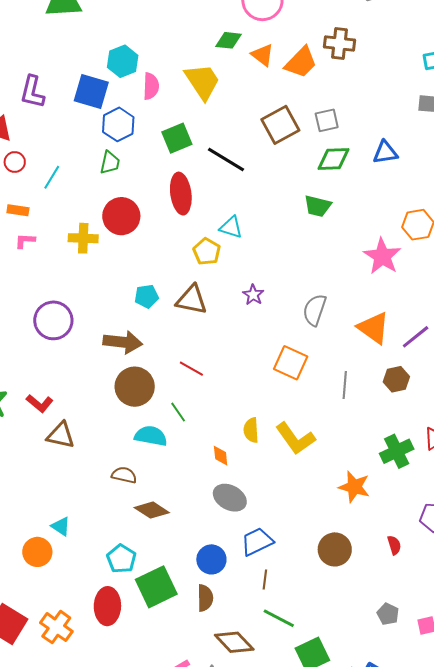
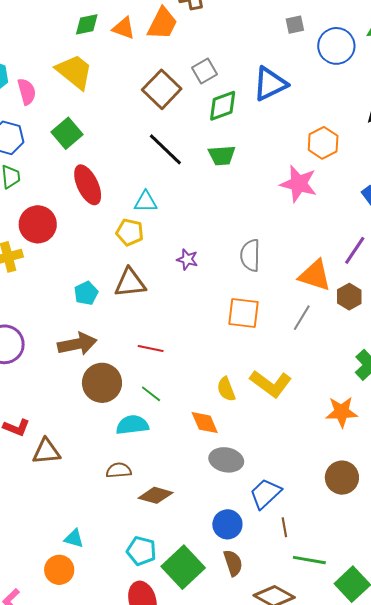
blue triangle: (385, 152) -> (270, 84), size x1.4
black line: (226, 159) -> (165, 149), moved, turned 30
orange triangle: (373, 328) -> (315, 275), moved
gray line: (345, 385) -> (302, 318), turned 44
orange diamond: (221, 456) -> (205, 423), size x1.4

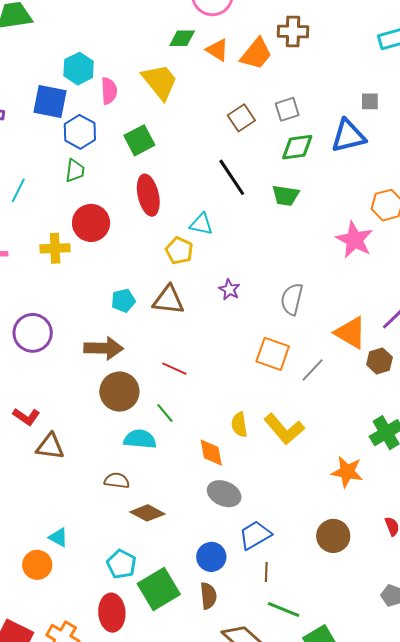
gray square: (295, 25) -> (370, 101), moved
brown square: (162, 89) -> (241, 118), size x0.7
gray line: (302, 318) -> (313, 370), moved

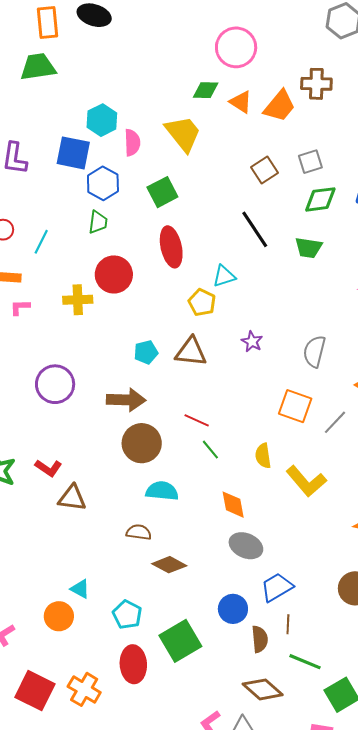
cyan triangle: (201, 224) -> (224, 276), turned -30
green line: (165, 413) -> (210, 450), moved
yellow semicircle: (239, 425) -> (263, 456), moved
cyan pentagon: (122, 564) -> (127, 615), moved
brown semicircle: (208, 596) -> (260, 639), moved

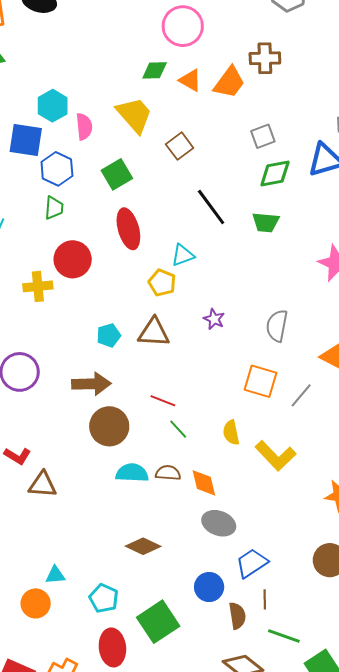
brown square: (265, 170) -> (180, 146), moved
brown semicircle: (139, 532) -> (168, 473), moved
cyan triangle: (80, 589) -> (55, 575), turned -30

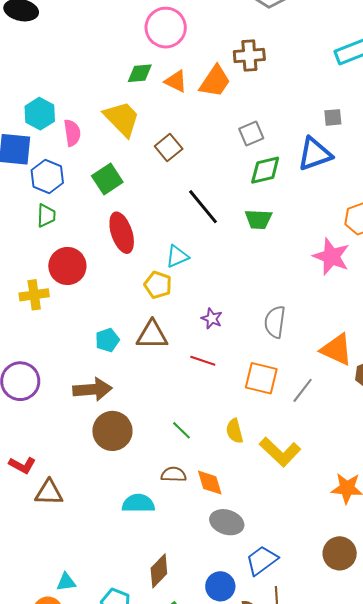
red line: (163, 401) -> (203, 361), moved
cyan semicircle: (132, 473) -> (138, 503), moved
brown diamond: (143, 546) -> (159, 571), moved, turned -68

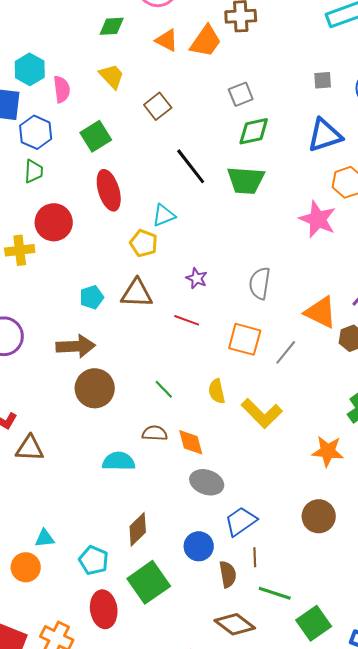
green diamond: (140, 73) -> (112, 26), moved
yellow trapezoid: (122, 119) -> (112, 76), size x0.7
blue triangle: (315, 154) -> (325, 135), moved
green trapezoid: (258, 219) -> (246, 180), size x1.4

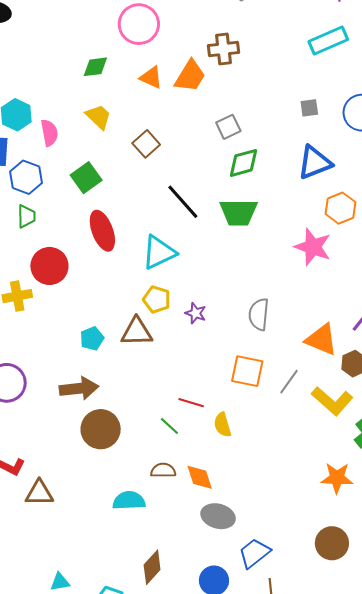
cyan triangle: (164, 215) -> (159, 252), size x1.5
yellow pentagon: (144, 243) -> (157, 300), moved
red line: (187, 320) -> (191, 403), moved
yellow L-shape: (262, 413) -> (332, 401), moved

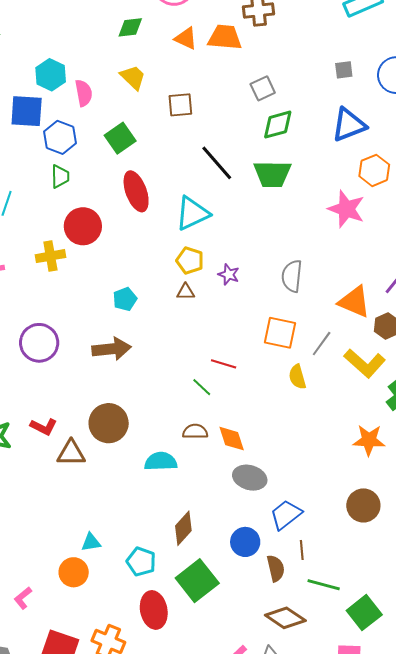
orange trapezoid: (190, 76) -> (225, 37), turned -117
brown square: (146, 144) -> (180, 105), turned 36
brown triangle: (137, 332) -> (186, 292), moved, size x0.6
yellow semicircle: (222, 425) -> (297, 377), moved
brown circle: (101, 429) -> (109, 423), moved

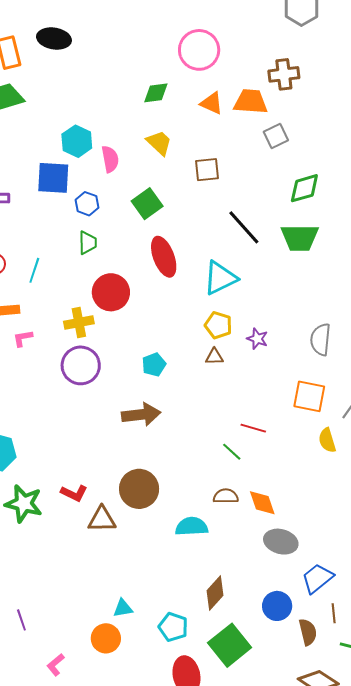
gray square: (263, 88) -> (276, 136), moved
blue hexagon: (60, 137) -> (87, 204), size x0.7
purple circle: (39, 343) -> (81, 365), moved

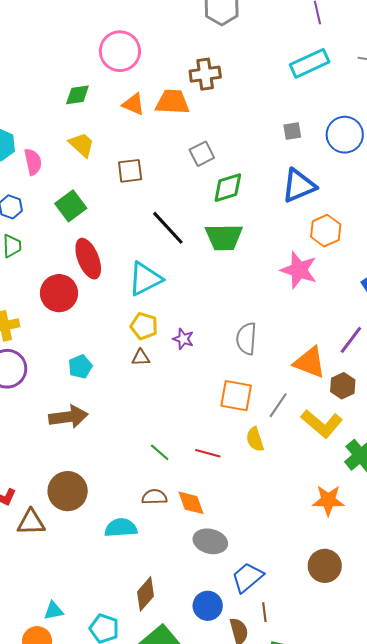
gray square: (276, 136) -> (202, 154), moved
red circle: (111, 292) -> (59, 293), moved
red line: (253, 428) -> (208, 453), moved

